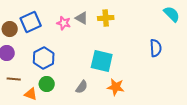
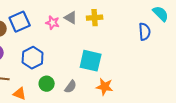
blue semicircle: (156, 48) -> (145, 32), moved
green circle: (47, 84) -> (47, 84), moved

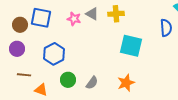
blue square: (20, 22) -> (41, 18), turned 35
cyan square: (91, 61) -> (131, 46), moved
orange star: (105, 87) -> (126, 83), turned -30

